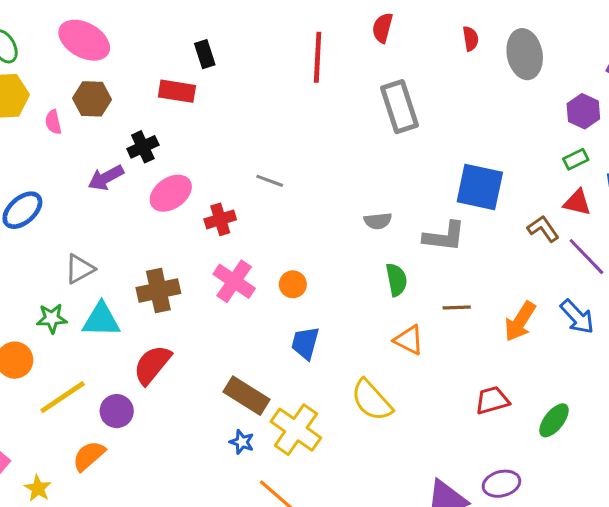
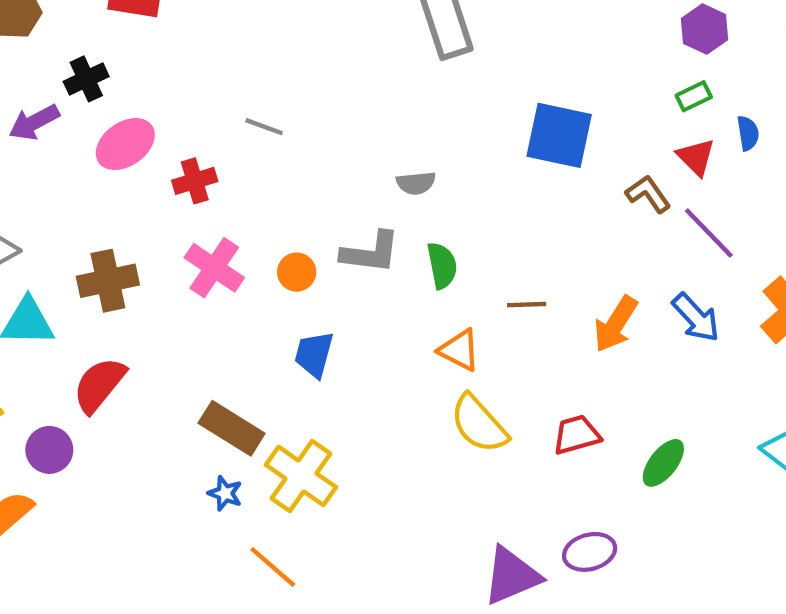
red triangle: (577, 202) -> (696, 157), turned 32
gray L-shape: (444, 236) -> (370, 252), moved
yellow semicircle: (372, 400) -> (479, 424), moved

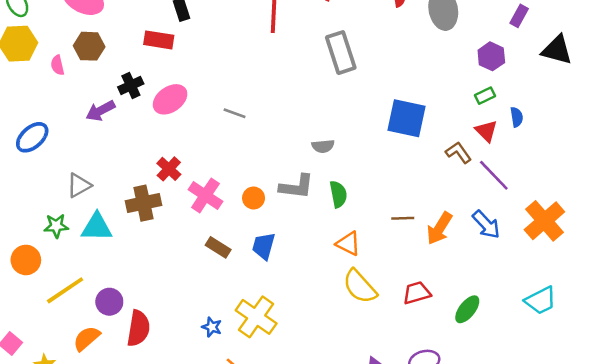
pink ellipse: (125, 144) -> (170, 99), moved
red cross: (195, 181) -> (169, 169), moved, turned -30
brown line: (527, 305) -> (403, 218), moved
red semicircle: (99, 385) -> (138, 328), moved, turned 150
brown rectangle: (232, 428) -> (218, 247), moved, size x0.7

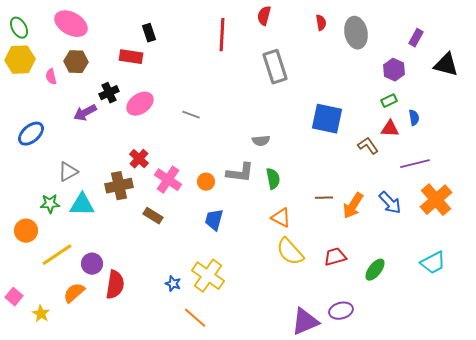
red triangle: (486, 131) -> (390, 129), turned -42
purple line: (494, 175) -> (415, 164), moved, turned -60
brown rectangle: (218, 247) -> (153, 216), moved

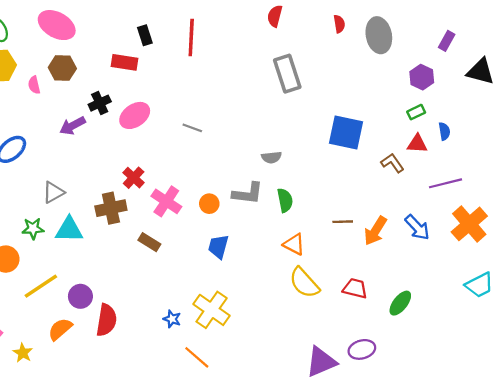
red line: (222, 35) -> (191, 37), moved
red trapezoid: (335, 257) -> (355, 288), turned 30
cyan trapezoid: (433, 263) -> (479, 285), moved

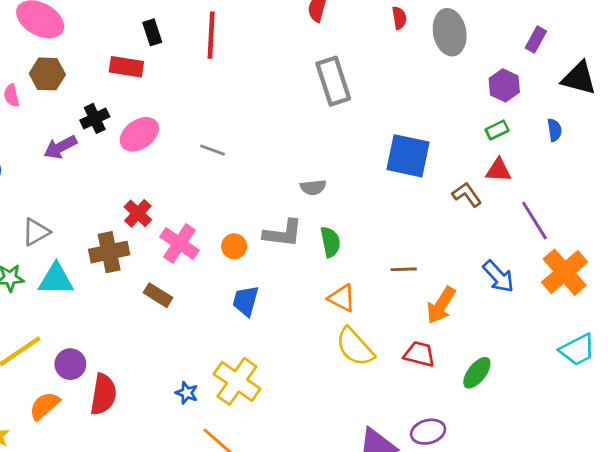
blue semicircle: (444, 131) -> (555, 130), moved
purple line: (446, 183) -> (534, 220), turned 72
orange arrow: (375, 231) -> (441, 305), moved

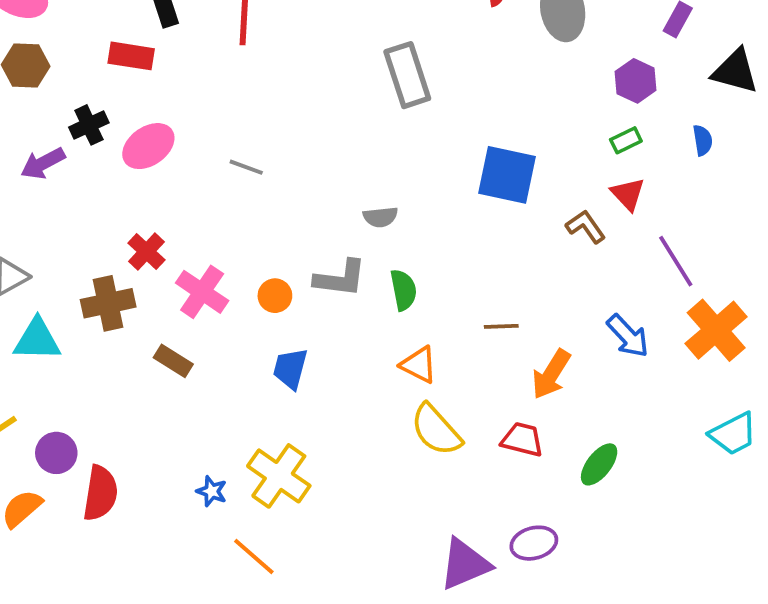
red triangle: (498, 170) -> (628, 194), turned 44

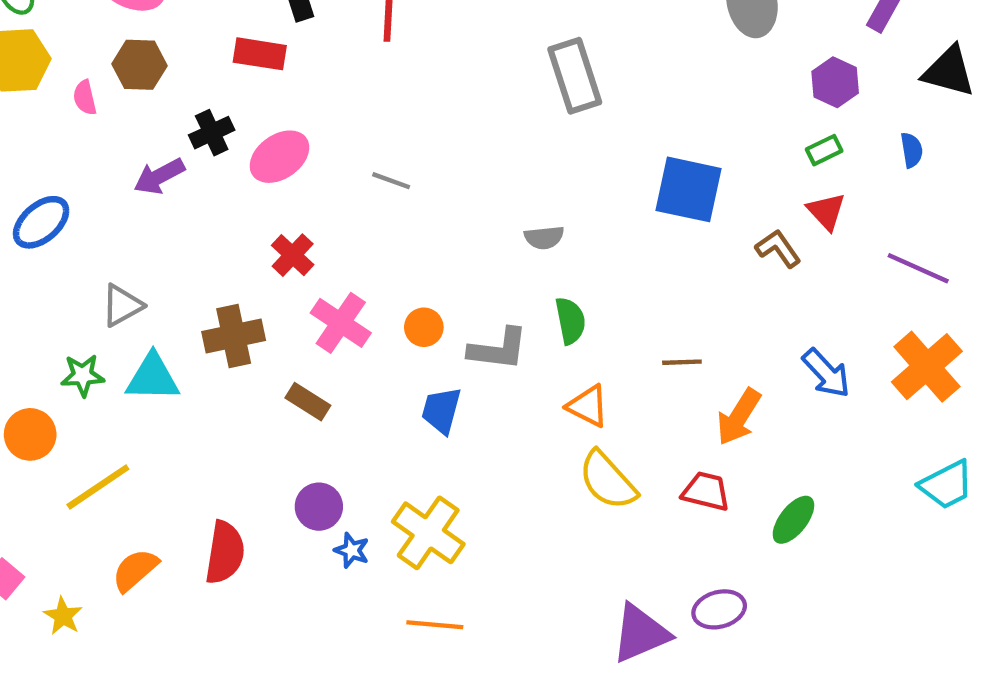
red cross: (146, 252) -> (293, 255), moved
purple line: (676, 261) -> (918, 268), moved, turned -34
gray L-shape: (340, 278) -> (498, 349), moved
purple circle: (56, 453) -> (319, 507), moved
orange line: (254, 556) -> (435, 625), moved, turned -36

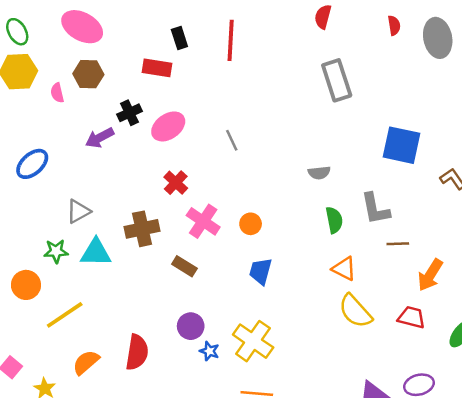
gray line: (391, 181) -> (232, 140), turned 45
gray L-shape: (498, 349) -> (375, 209), moved, turned 72

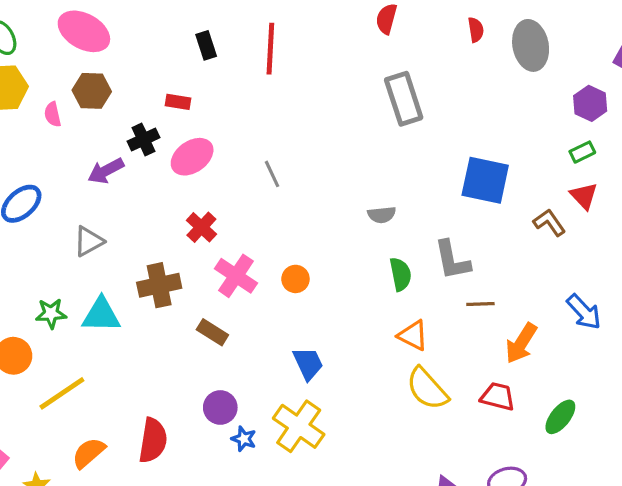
red rectangle: (157, 68) -> (178, 102), moved, size x0.7
gray triangle: (78, 211) -> (89, 241), moved
blue trapezoid: (261, 271) -> (308, 364), moved, turned 140

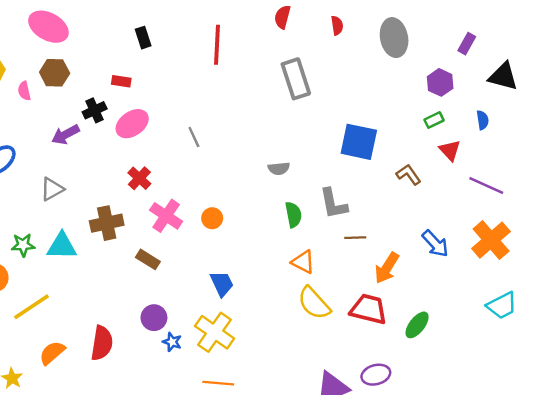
red semicircle: (476, 30) -> (337, 25), moved
red line: (270, 49) -> (217, 45), moved
red triangle: (584, 196) -> (450, 150), moved
red trapezoid: (498, 397) -> (369, 309), size x1.4

